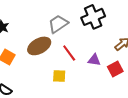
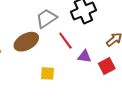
red line: (69, 53) -> (65, 41), moved

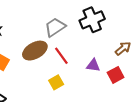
red line: (65, 41) -> (61, 56), moved
yellow square: (47, 73) -> (56, 82), turned -32

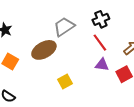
black cross: (92, 20) -> (101, 19), size x0.7
red line: (61, 56) -> (100, 43), moved

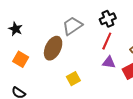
red line: (100, 43) -> (107, 41), turned 60
brown ellipse: (44, 50) -> (53, 48), turned -35

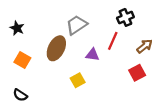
black cross: (108, 19) -> (125, 17), moved
purple triangle: (109, 62) -> (92, 55), moved

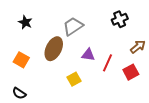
black star: (17, 28) -> (25, 22), moved
red line: (113, 41) -> (107, 63), moved

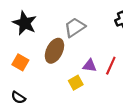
black star: (25, 22) -> (25, 23), size x1.6
purple triangle: (88, 55) -> (90, 66), moved

